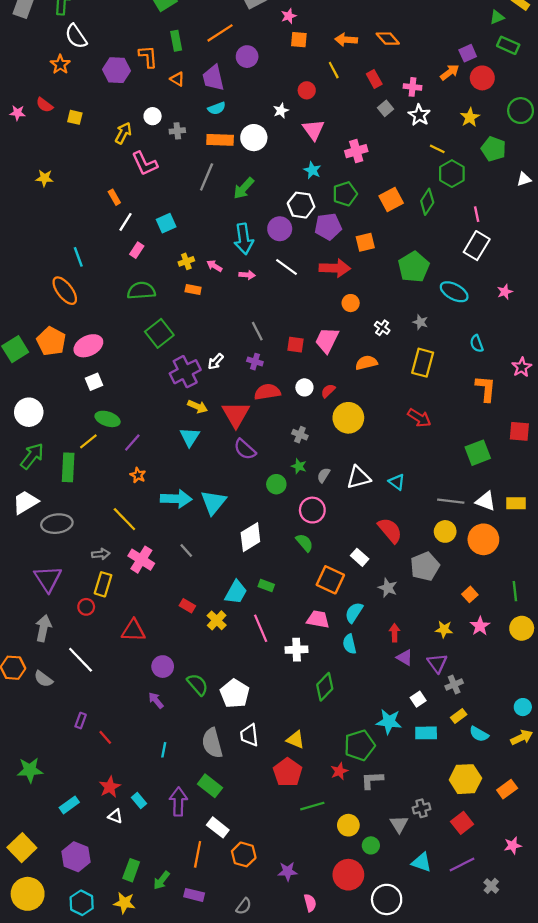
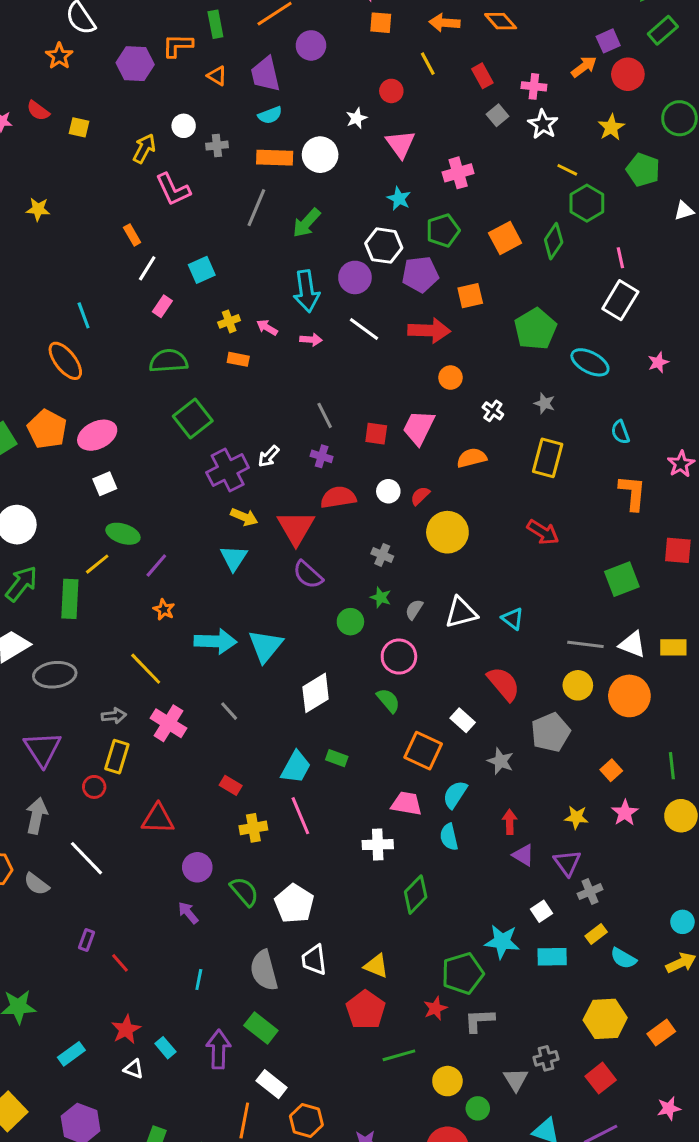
green rectangle: (508, 45) -> (663, 30), turned -65
orange L-shape: (148, 57) -> (178, 45), turned -85
yellow cross: (217, 620) -> (253, 828), moved, turned 36
pink line: (261, 628) -> (300, 816), moved

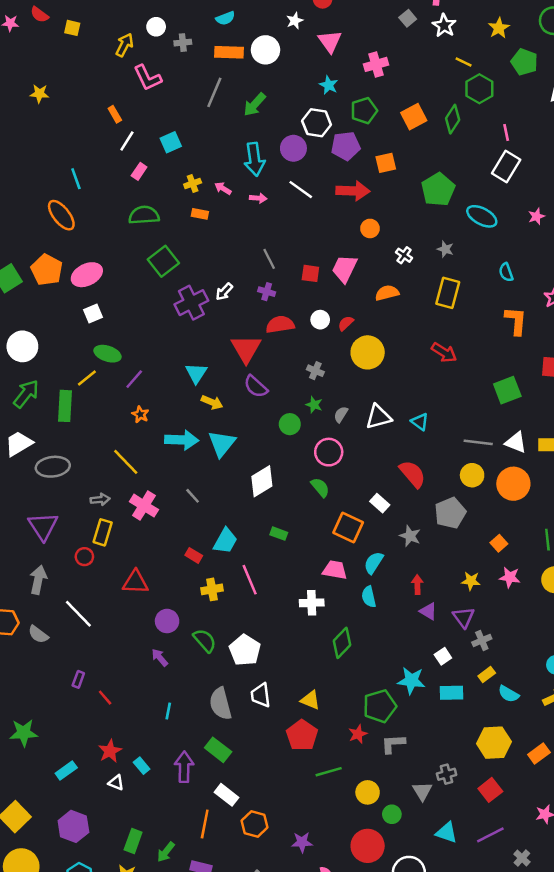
yellow arrow: (244, 517) -> (212, 402), moved
cyan trapezoid: (296, 767) -> (225, 541), moved
pink star: (625, 813) -> (510, 577), turned -30

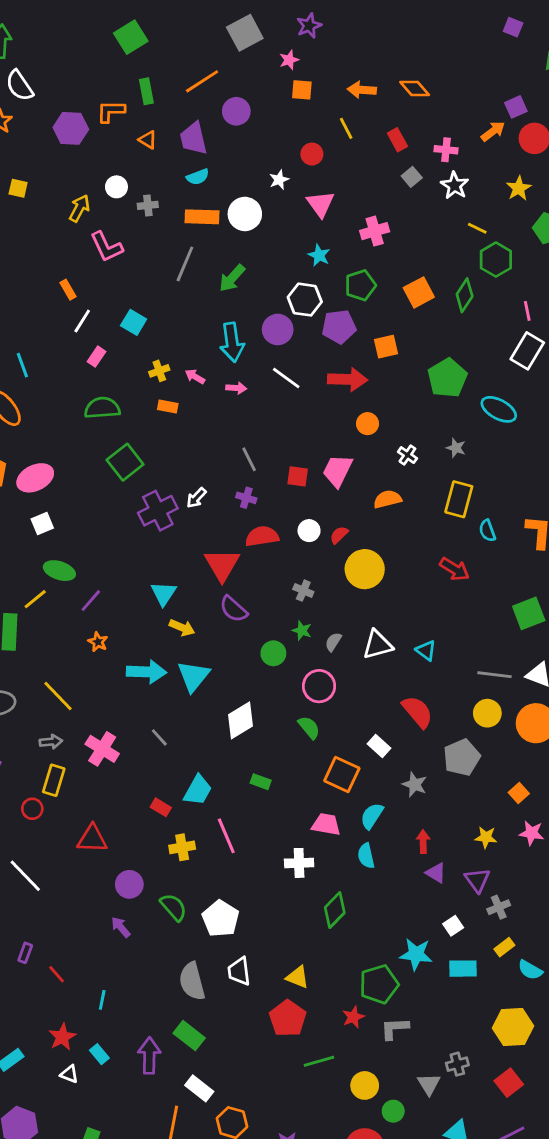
cyan square: (171, 142) -> (134, 322), turned -35
cyan semicircle: (506, 272) -> (487, 531), moved
yellow line: (126, 462) -> (58, 696), moved
cyan line: (168, 711) -> (102, 1000), moved

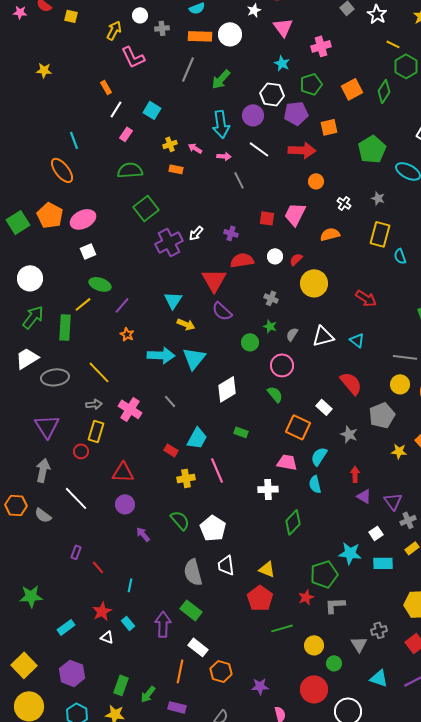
gray line: (249, 459) -> (239, 180), moved
red arrow: (455, 569) -> (366, 298), moved
yellow star: (486, 837) -> (399, 451), moved
purple circle: (129, 884) -> (125, 504), moved

